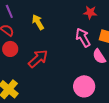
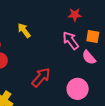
red arrow: (38, 59) -> (41, 77), moved

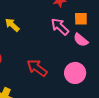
red arrow: (41, 77) -> (37, 68), turned -85

